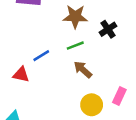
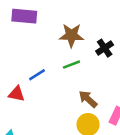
brown arrow: (83, 70) -> (88, 99), moved

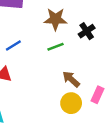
blue line: (37, 75) -> (13, 46), moved

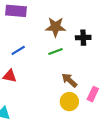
black cross: (87, 31) -> (83, 38), turned 32

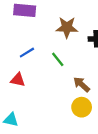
green line: (56, 51) -> (58, 59), moved, turned 72

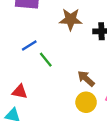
green line: (58, 59) -> (46, 60), moved
red triangle: (18, 80) -> (20, 92), moved

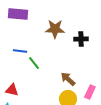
blue line: (29, 45) -> (20, 51), turned 40

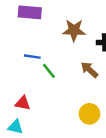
brown arrow: (68, 79) -> (89, 70), moved

